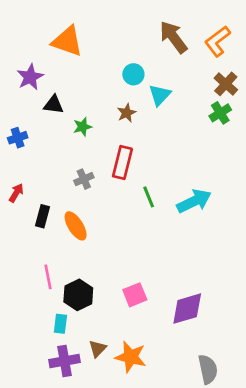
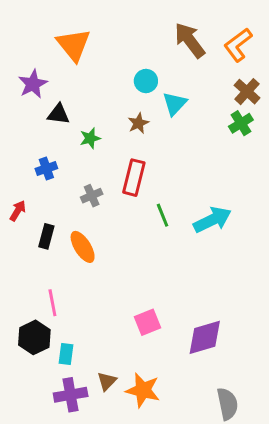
orange triangle: (67, 41) -> (74, 45), turned 32
blue cross: (18, 138) -> (46, 168), moved
black hexagon: (78, 295) -> (34, 337), moved

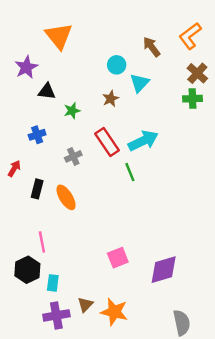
brown arrow: (190, 40) -> (152, 47), moved, size x0.7
green cross: (241, 123) -> (193, 99), turned 30
red rectangle: (134, 178) -> (107, 142), turned -48
cyan arrow: (212, 220) -> (143, 141), moved

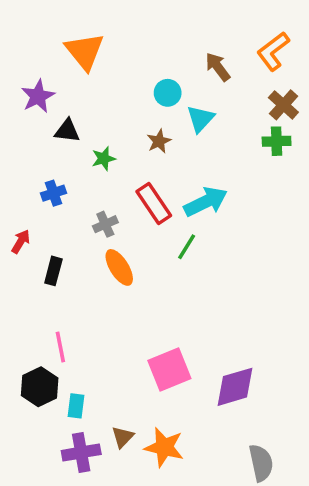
green line: (130, 172) -> (187, 247), turned 54
orange ellipse: (66, 197) -> (119, 267), moved
pink square: (118, 258) -> (169, 369), size x1.4

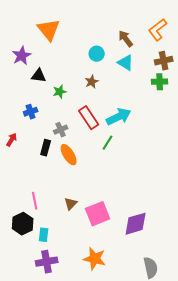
brown cross: (283, 105) -> (164, 61), turned 36
cyan triangle: (200, 119) -> (126, 63), moved, turned -42
black rectangle: (53, 271) -> (46, 148), moved
brown triangle: (123, 437) -> (71, 204), moved

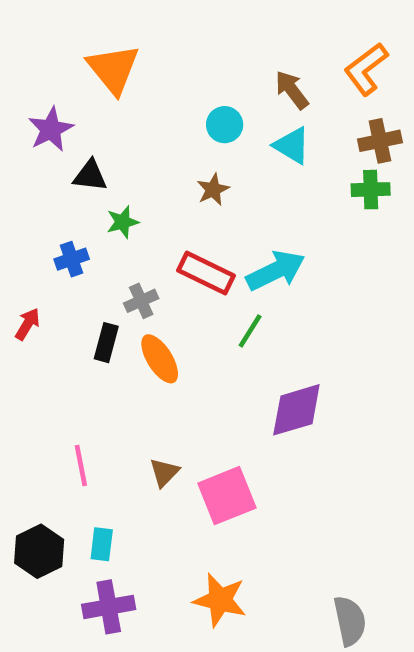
green star: (60, 92) -> (123, 222), moved
red rectangle: (89, 118) -> (206, 273), turned -30
black hexagon: (23, 224) -> (39, 551), moved
purple diamond: (136, 224) -> (296, 410), moved

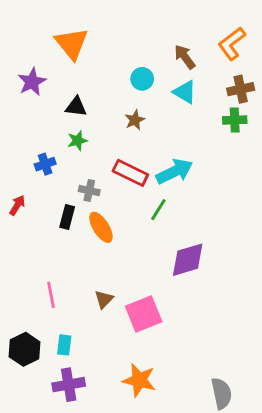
black triangle: (90, 176) -> (76, 107), moved
gray cross: (141, 301) -> (89, 191), turned 36

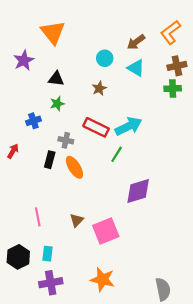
brown arrow: (185, 57) -> (136, 42), turned -90

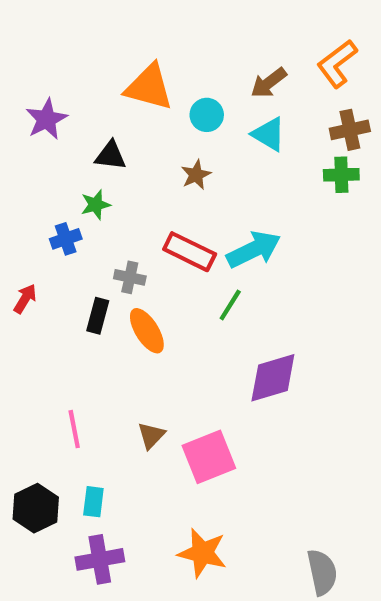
orange triangle: (53, 32) -> (149, 87), moved, turned -36
green star: (57, 104) -> (96, 205), moved

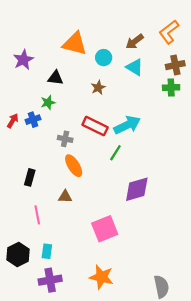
red arrow: (25, 299) -> (13, 121), moved
black rectangle: (98, 316) -> (30, 177), moved
brown triangle: (151, 435) -> (65, 197), moved, turned 48

